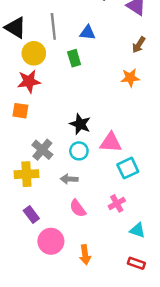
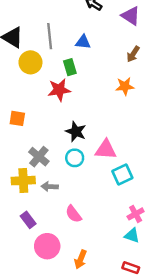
red star: (29, 81) -> (59, 90), moved
gray arrow: (69, 179) -> (50, 187), moved
pink cross: (117, 203) -> (136, 214), moved
orange arrow: (85, 255) -> (81, 259), turned 30

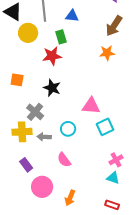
brown arrow: (133, 54) -> (114, 26), size x1.5
black star: (76, 132) -> (52, 88), moved
cyan circle: (75, 158) -> (68, 129), moved

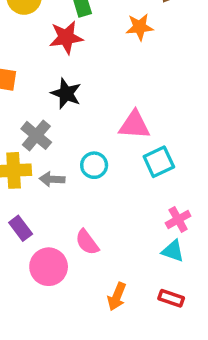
orange star: (107, 53) -> (140, 27), moved
pink semicircle: (64, 160) -> (87, 242), moved
orange arrow: (70, 198) -> (117, 296), moved

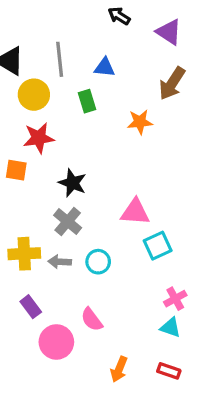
red star: (66, 37) -> (39, 138), moved
gray cross: (36, 135) -> (68, 222), moved
cyan circle: (94, 165) -> (98, 262), moved

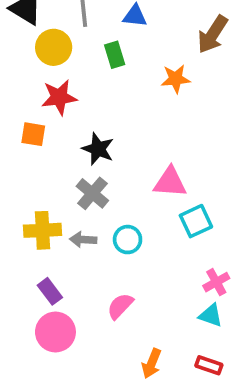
pink semicircle: (92, 320) -> (120, 306), turned 80
pink circle: (56, 342) -> (55, 332), moved

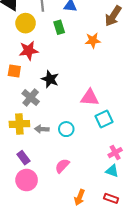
gray cross: (92, 193) -> (31, 97), moved

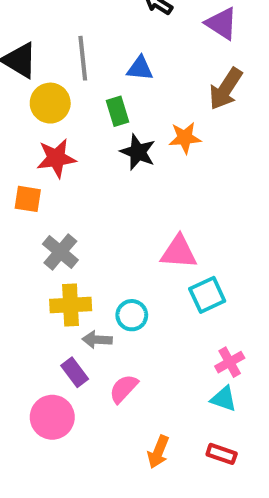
black star: (50, 79) -> (138, 152), moved
yellow cross: (19, 124) -> (71, 305), moved
gray arrow: (42, 129) -> (97, 340), moved
purple rectangle: (23, 158) -> (75, 372), moved

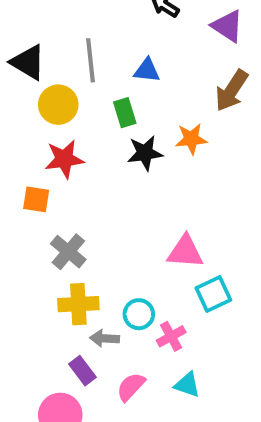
black star: (138, 152) -> (145, 153), turned -30
pink cross: (230, 362) -> (171, 336), moved
cyan triangle: (224, 399) -> (187, 385), moved

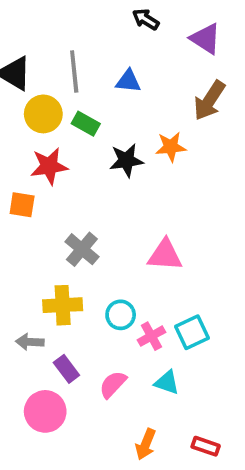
green rectangle: (125, 113) -> (86, 124), moved, turned -44
gray cross: (68, 252) -> (82, 249), moved
cyan square: (213, 294) -> (192, 332), moved
gray arrow: (105, 338) -> (30, 342), moved

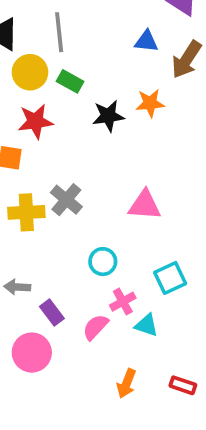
blue triangle: (128, 81) -> (146, 41), moved
yellow cross: (63, 305) -> (26, 212), moved
pink cross: (151, 336) -> (123, 302), moved

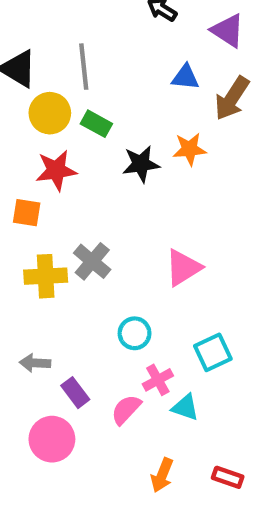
pink triangle: (145, 205) -> (183, 268), turned -36

